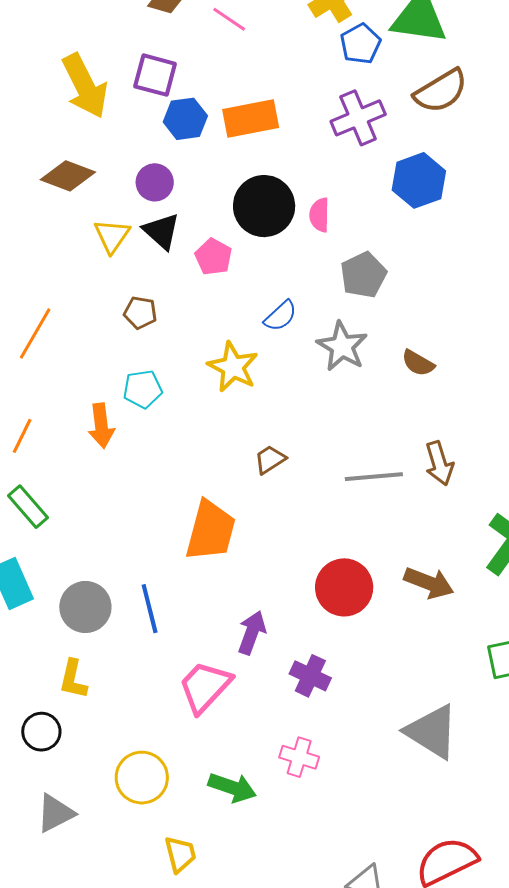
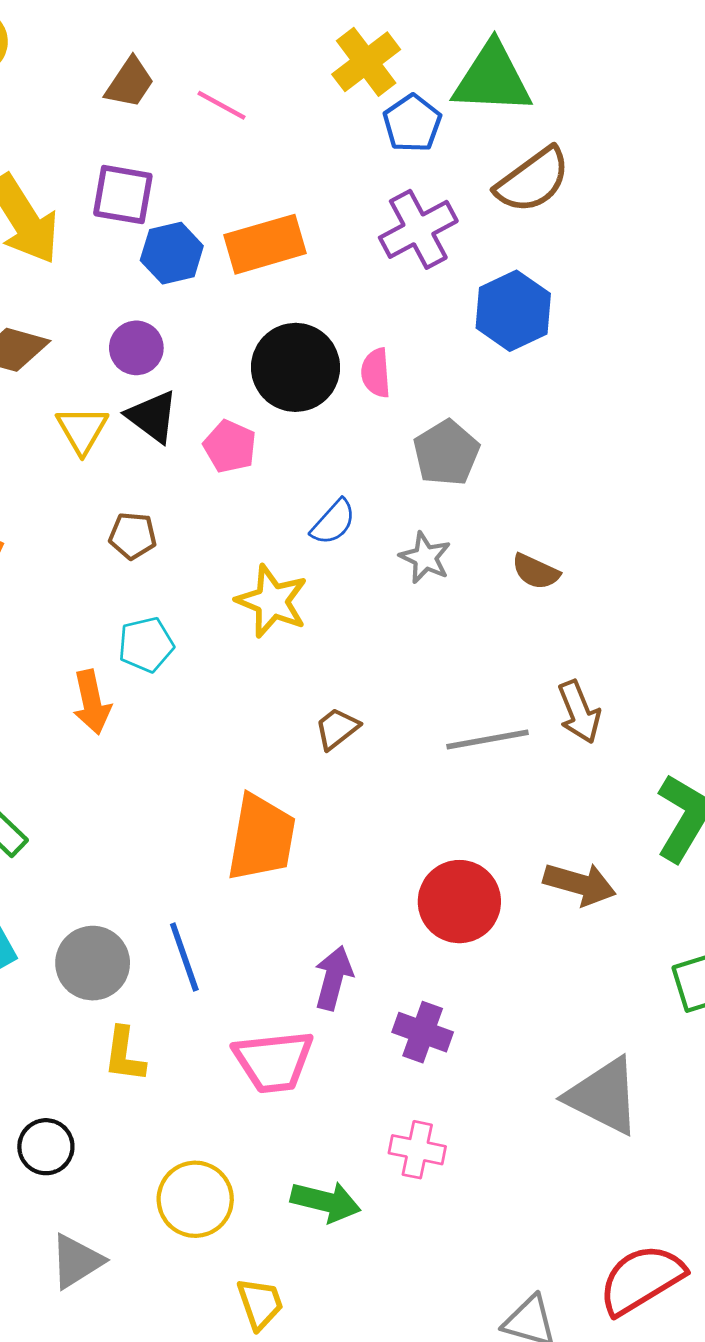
gray star: (342, 346) -> (425, 558), size x0.7
yellow L-shape: (73, 679) -> (124, 1055), moved
pink trapezoid: (205, 687) -> (274, 1061), turned -134

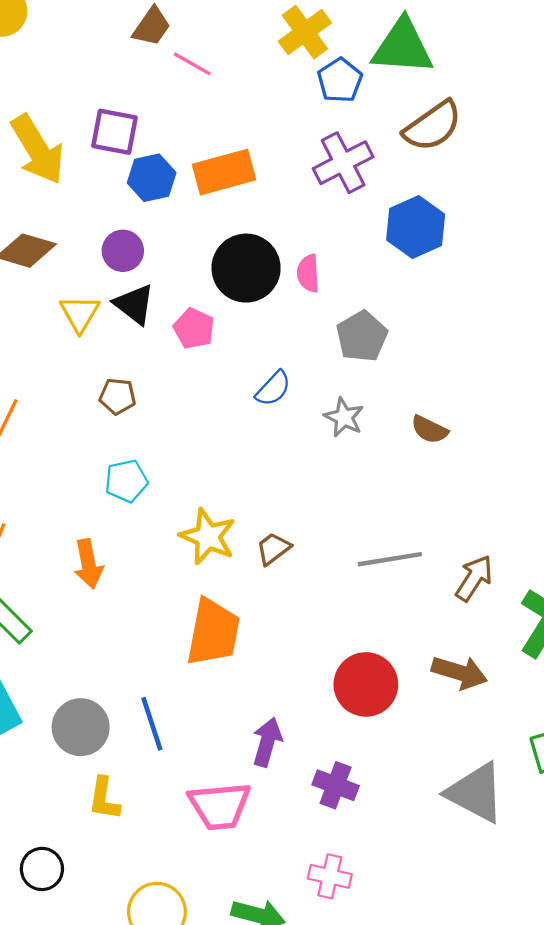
brown trapezoid: (130, 83) -> (152, 27), moved
yellow star: (272, 601) -> (208, 537), moved
orange arrow: (92, 702) -> (88, 564), moved
brown arrow: (579, 712) -> (474, 578), moved, turned -126
gray triangle: (603, 1096) -> (476, 793), moved

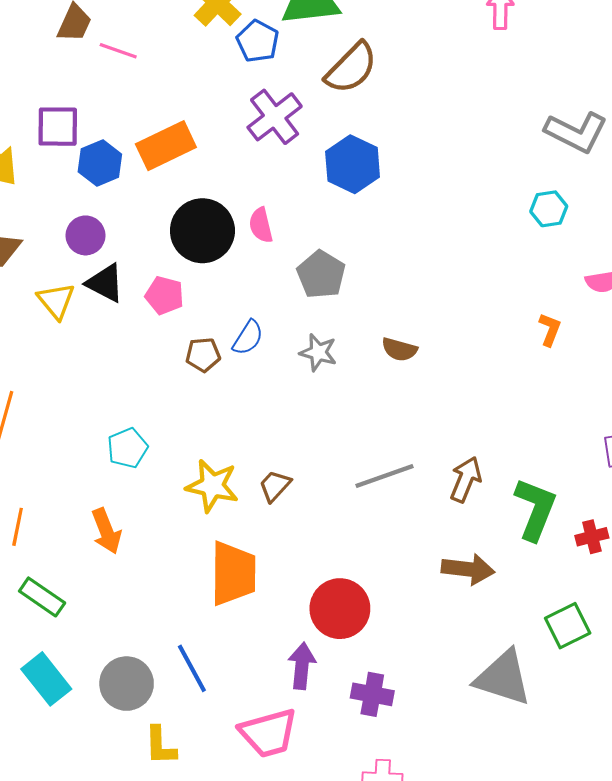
brown pentagon: (117, 396) -> (203, 355), moved
red circle: (366, 684) -> (340, 609), moved

